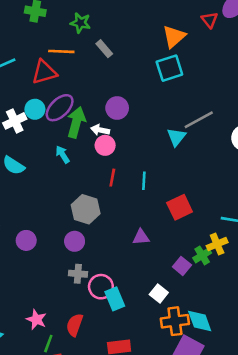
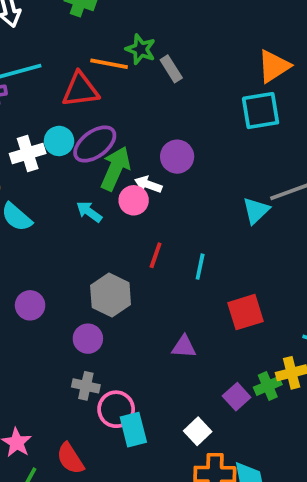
green star: (80, 23) -> (141, 49), moved
pink circle: (105, 145) -> (134, 200), moved
cyan arrow: (63, 155) -> (89, 212), turned -30
purple circle: (26, 240) -> (30, 305), moved
red semicircle: (75, 325) -> (70, 458), turned -60

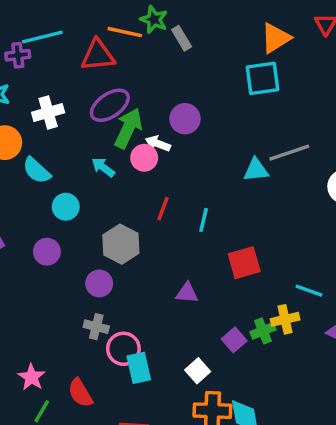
cyan circle: (59, 141) -> (66, 207), moved
cyan triangle: (256, 211) -> (256, 170), turned 36

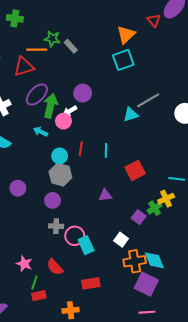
white arrow: (158, 144) -> (70, 111), turned -40
cyan circle: (66, 207) -> (60, 156), moved

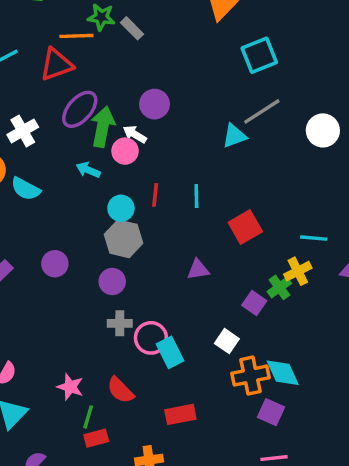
cyan square: (123, 60) -> (259, 55), moved
white arrow: (70, 111) -> (135, 134), turned 64
purple square: (146, 284) -> (271, 412), size x0.7

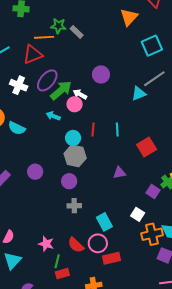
purple circle: (155, 104) -> (101, 74), moved
green arrow: (103, 127) -> (61, 90), turned 40
white cross: (23, 131) -> (19, 85), moved, turned -36
pink circle: (151, 338) -> (98, 243), moved

